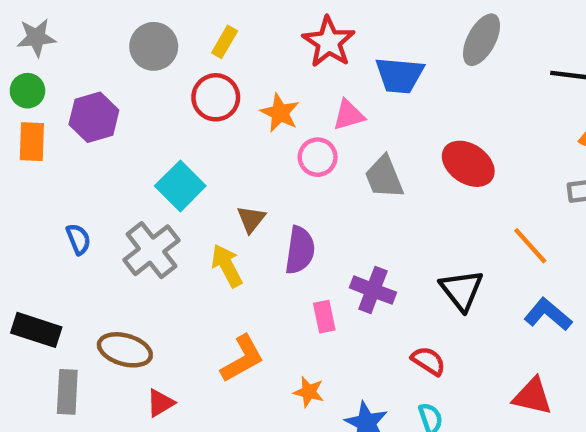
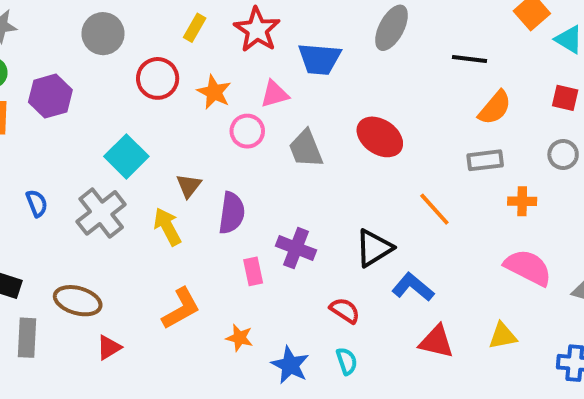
yellow rectangle: (225, 42) -> (195, 28), moved
black triangle: (462, 290) -> (374, 248), turned 36
blue L-shape: (548, 314) -> (413, 287), moved

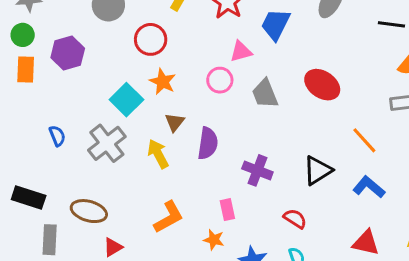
blue trapezoid: (319, 59) -> (276, 24), turned 112
orange star: (214, 92) -> (163, 82), moved
pink rectangle: (253, 271) -> (227, 210), moved
blue L-shape: (413, 287) -> (369, 187), moved

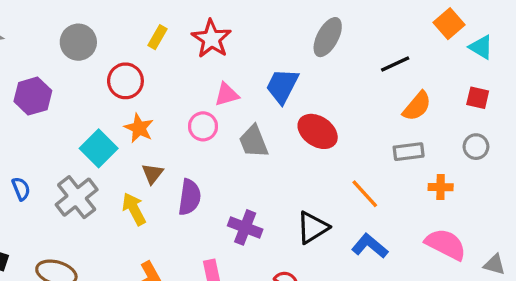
blue trapezoid: (276, 24) -> (282, 86), moved
black line: (391, 24) -> (395, 64), turned -32

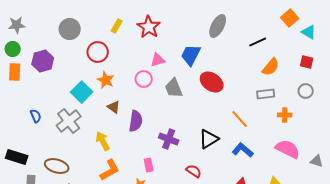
brown triangle: (152, 174) -> (114, 107), turned -32
yellow arrow: (134, 209) -> (103, 141), moved

